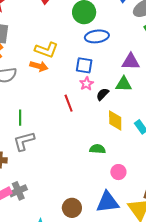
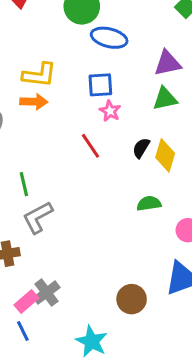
blue ellipse: (97, 36) -> (109, 38), turned 35
black semicircle: (103, 94) -> (141, 148), moved
yellow diamond: (115, 120) -> (165, 155), turned 30

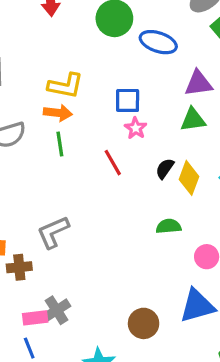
blue ellipse: (109, 38) -> (158, 42), moved
green line: (24, 184) -> (60, 144), moved
pink rectangle: (26, 301) -> (35, 318), turned 30

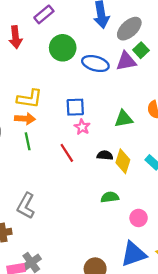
purple triangle: (199, 83) -> (126, 61), moved
black semicircle: (165, 169) -> (105, 155), turned 63
gray L-shape: (53, 232) -> (26, 206), turned -35

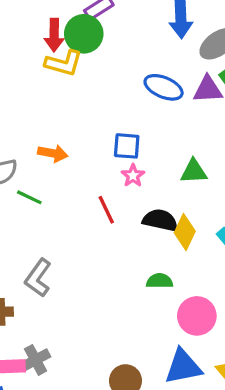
green circle: (63, 48) -> (84, 34), moved
yellow L-shape: (30, 99) -> (64, 63), moved
green line: (28, 141) -> (29, 197), moved, turned -60
black semicircle: (105, 155) -> (160, 220), size x1.5
pink circle: (139, 218) -> (197, 316), size x1.5

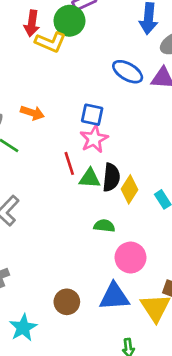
red arrow: (54, 35) -> (32, 23), moved
green triangle: (194, 171) -> (90, 178), moved
pink star: (133, 176) -> (94, 139), size x1.5
black semicircle: (160, 220) -> (111, 177), turned 76

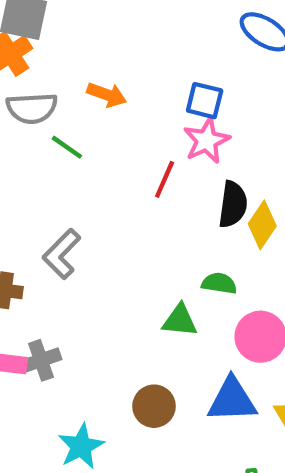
red line: (69, 163) -> (165, 179), turned 40
green triangle: (90, 178) -> (180, 321), moved

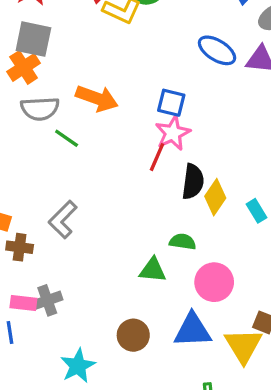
orange arrow: (107, 95) -> (97, 98), size x1.4
red line: (165, 179) -> (157, 157), moved

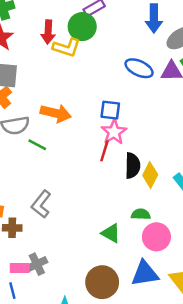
green semicircle: (183, 242) -> (141, 214), moved
green triangle: (153, 270) -> (111, 233), turned 30
brown circle: (133, 335) -> (102, 282), size x1.4

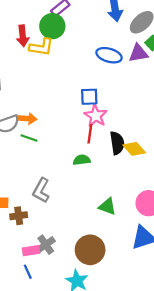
orange arrow: (56, 113) -> (27, 119), moved, size x0.7
yellow diamond: (150, 175) -> (134, 149), turned -60
green semicircle: (141, 214) -> (82, 160), moved
brown circle: (102, 282) -> (90, 250), moved

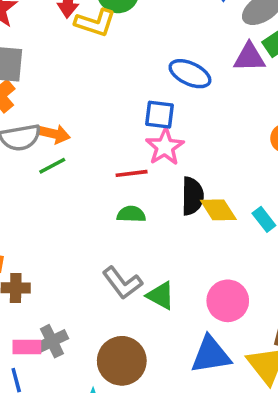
blue ellipse: (109, 55) -> (190, 74), moved
red line: (90, 134) -> (132, 173), moved, turned 66
green line: (29, 138) -> (52, 166), turned -56
gray L-shape: (41, 190) -> (122, 283), moved, turned -75

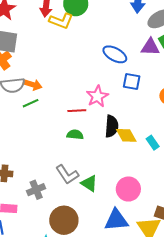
blue square: (159, 115) -> (132, 81), moved
gray cross: (52, 341) -> (36, 190), moved

